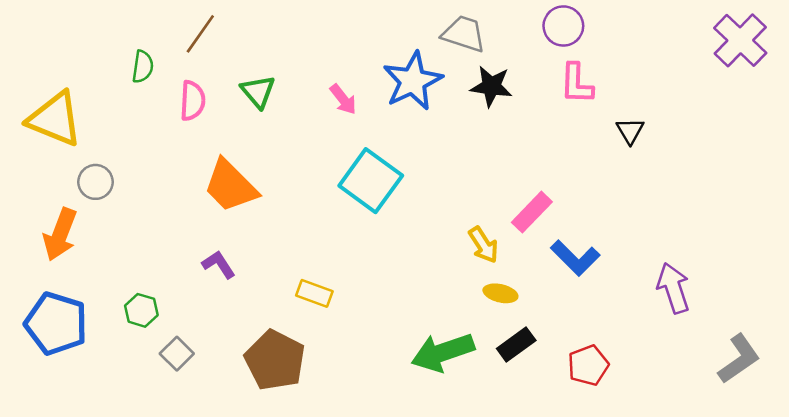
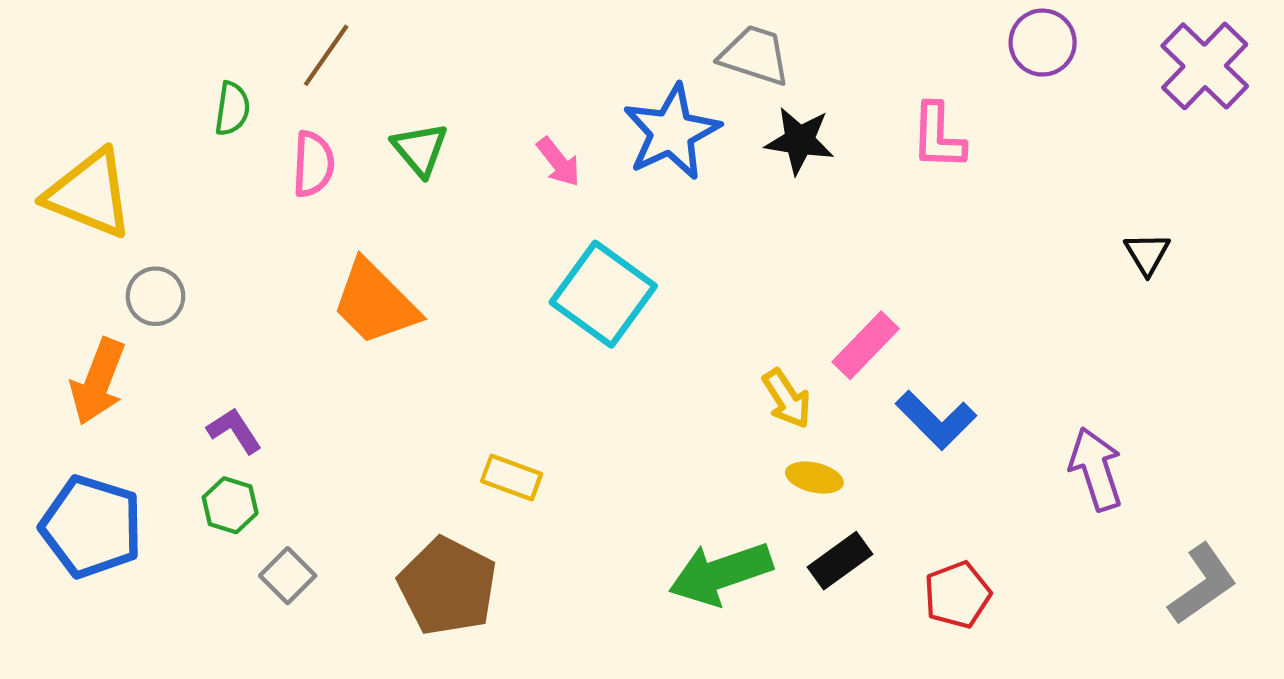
purple circle: (563, 26) -> (1043, 43), moved
black triangle: (630, 131) -> (1147, 254), moved
purple L-shape: (219, 264) -> (234, 431), moved

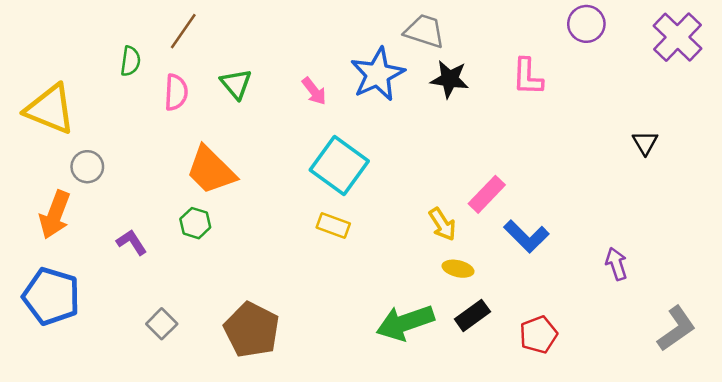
purple arrow: (1096, 469) -> (616, 264), size x0.7
yellow rectangle: (512, 478) -> (333, 225), moved
green hexagon: (230, 505) -> (195, 223), moved

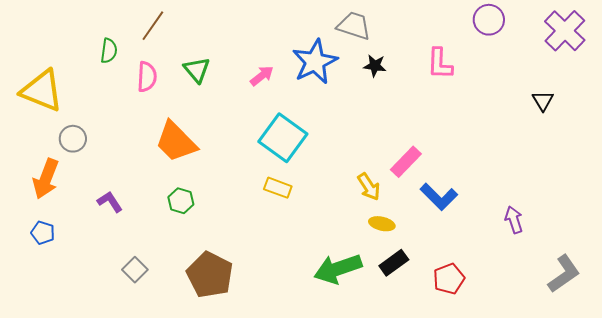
black star: (450, 79) -> (375, 66), size x0.7
pink arrow: (314, 91) -> (262, 76), turned -90
black triangle: (645, 143) -> (543, 101), moved
green hexagon: (195, 223) -> (181, 201), moved
blue pentagon: (51, 296) -> (43, 233), moved, size x0.5

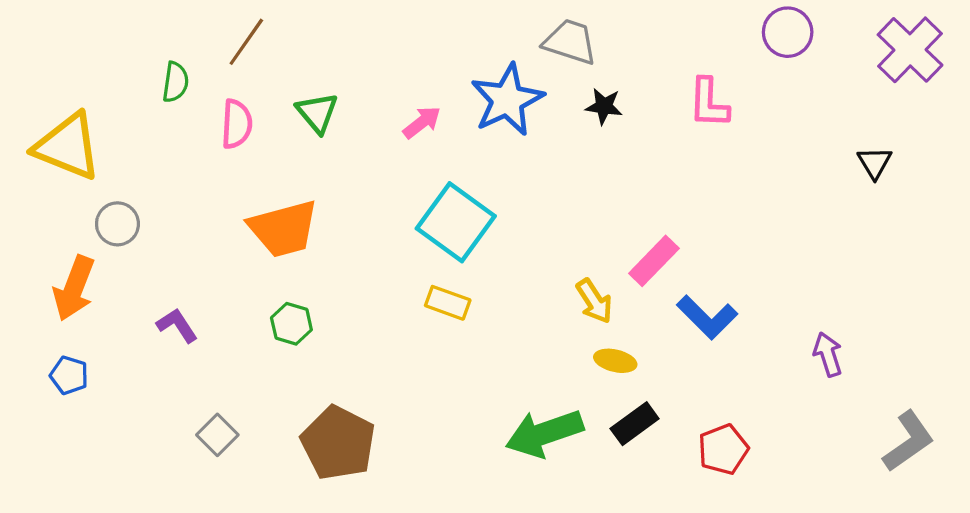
orange trapezoid: (176, 142) -> (283, 229), turned -60

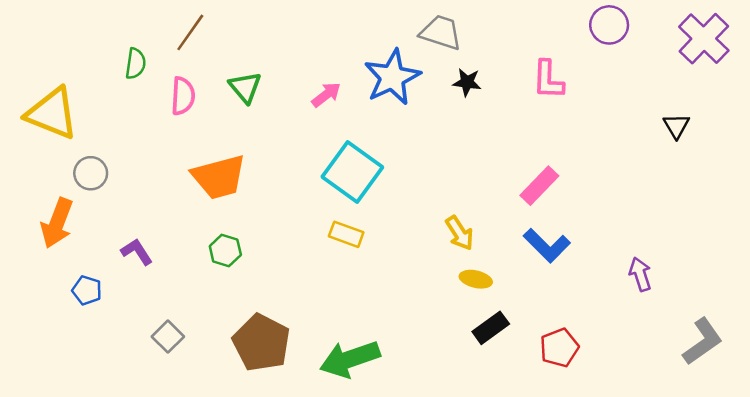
pink rectangle: (654, 261) -> (539, 186), moved
blue pentagon: (69, 375) -> (87, 290), moved
green arrow: (544, 433) -> (350, 359), moved

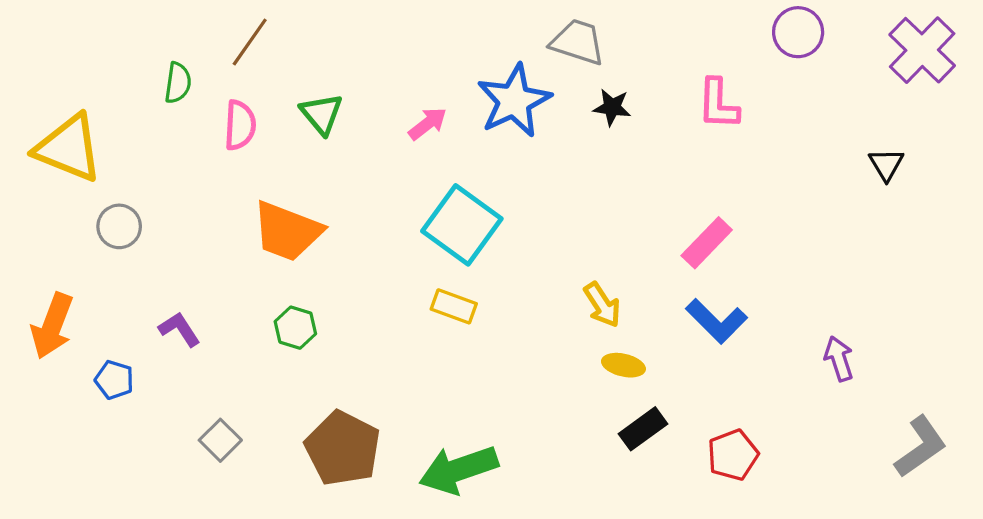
orange trapezoid: (219, 177) -> (287, 231), turned 36
orange arrow: (57, 223) -> (52, 326), moved

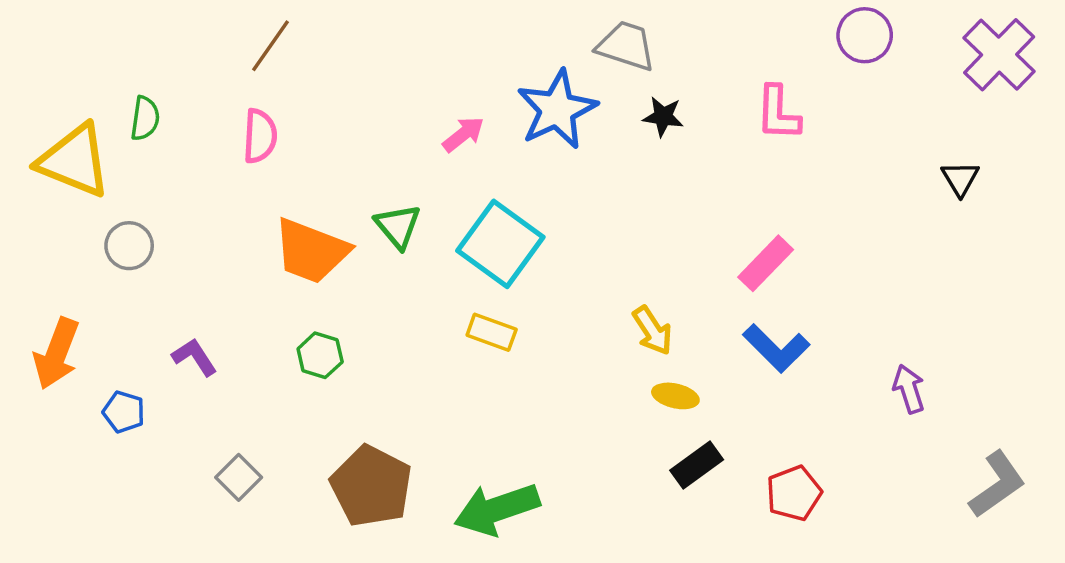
green semicircle: (178, 83) -> (145, 118), moved
green triangle: (322, 114) -> (398, 226), moved

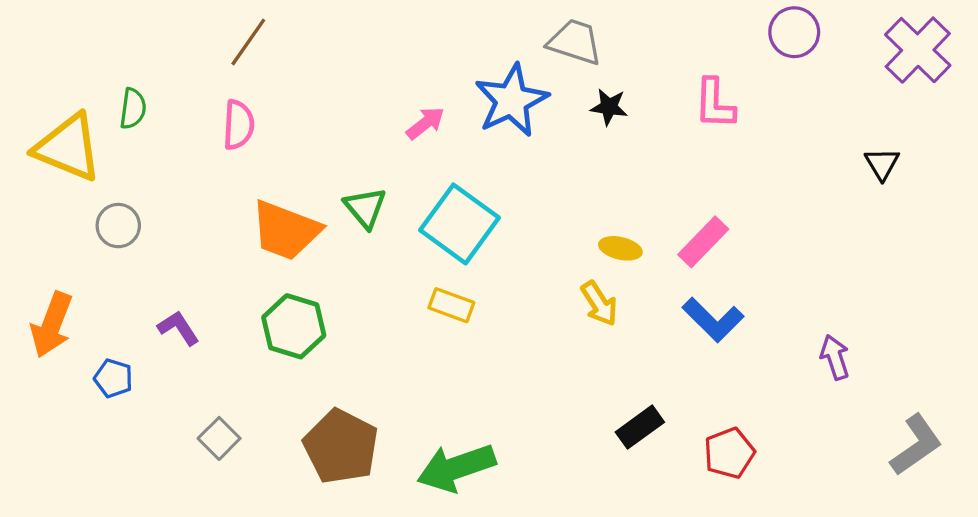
green hexagon: (320, 355) -> (294, 326), size x1.5
yellow ellipse: (675, 396) -> (620, 248), moved

